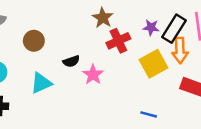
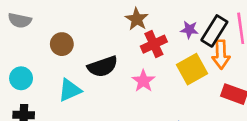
black semicircle: (71, 61) -> (103, 66), size x1.6
pink star: (93, 75) -> (143, 81), moved

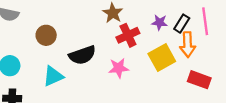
black rectangle: (214, 31) -> (182, 24), size x0.7
pink star: (143, 81) -> (119, 68), turned 30

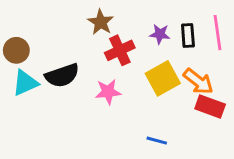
black rectangle: (182, 24) -> (188, 36), turned -36
orange arrow: (188, 45) -> (198, 81), moved, turned -50
cyan triangle: (53, 76) -> (25, 83), moved

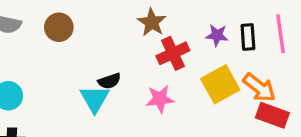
brown circle: (16, 50) -> (59, 27), moved
black semicircle: (62, 75) -> (109, 81), size x0.6
cyan triangle: (25, 83) -> (95, 99), moved, turned -36

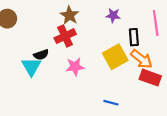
purple star: (217, 35) -> (113, 15), moved
black rectangle: (248, 37) -> (134, 37), moved
red cross: (173, 53) -> (65, 36), moved

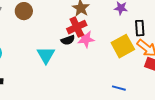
black semicircle: (41, 55) -> (68, 40), moved
pink star: (75, 67) -> (86, 39), moved

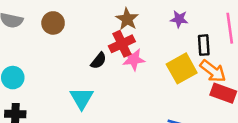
black semicircle: (68, 40) -> (99, 61), moved, turned -32
cyan triangle: (46, 55) -> (82, 98), moved

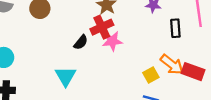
yellow square: (182, 68) -> (151, 75), moved, size x0.6
orange arrow: (213, 71) -> (172, 64), moved

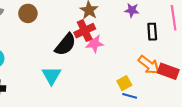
black semicircle: (81, 42) -> (65, 44), size x1.6
yellow square: (151, 75) -> (124, 83), moved

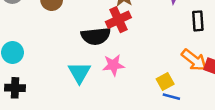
pink star: (94, 43) -> (113, 65), moved
black semicircle: (65, 44) -> (96, 36), turned 45

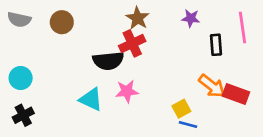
cyan triangle: (79, 73) -> (91, 99), turned -35
black cross: (15, 88) -> (23, 115), turned -30

